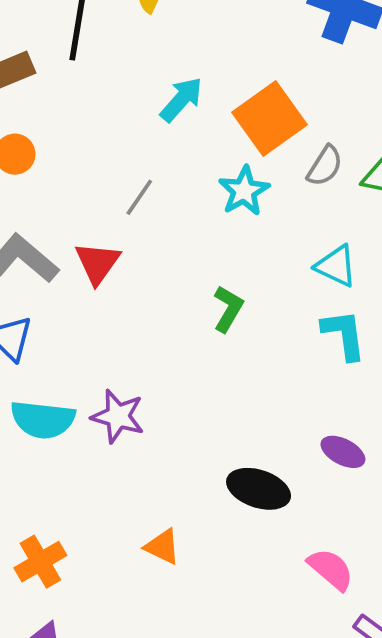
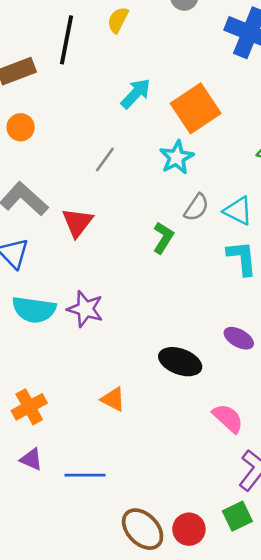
gray semicircle: (325, 166) -> (196, 207), moved
red triangle: (98, 263) -> (77, 222), moved

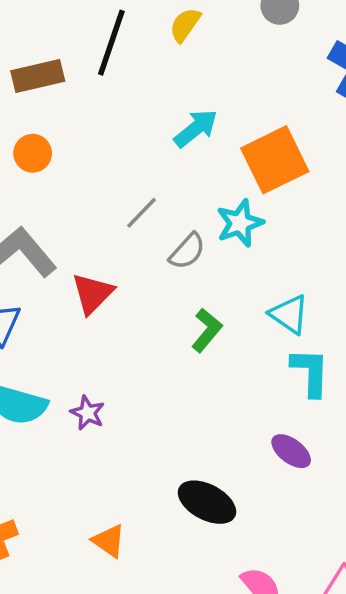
gray semicircle: (196, 207) -> (187, 251), moved
cyan triangle: (238, 211) -> (289, 314), moved
purple star: (85, 309) -> (87, 413), size x0.7
purple ellipse: (239, 338) -> (291, 451), moved

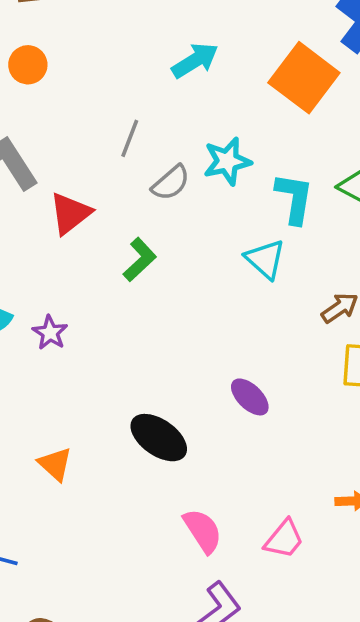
orange square: (275, 160) -> (304, 78), moved, turned -34
gray line: (142, 213) -> (130, 138), turned -30
green L-shape: (207, 330) -> (140, 260), moved
cyan L-shape: (310, 372) -> (294, 198), moved

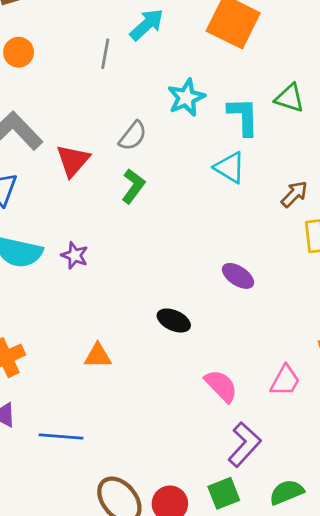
gray line: (130, 138) -> (105, 54), moved
gray semicircle: (171, 183) -> (133, 136), moved
black ellipse: (159, 438) -> (174, 320), size x0.7
orange triangle: (55, 464) -> (98, 356), turned -32

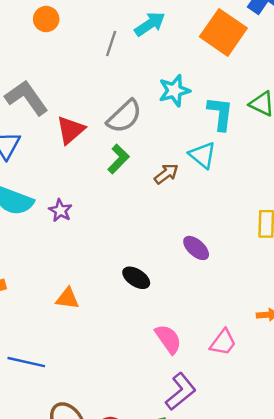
orange circle: (19, 52) -> (46, 19), moved
gray semicircle: (133, 136) -> (124, 116), size x1.4
brown arrow: (294, 194) -> (166, 174), moved

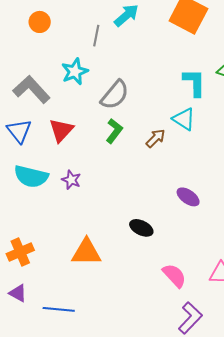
cyan star: (174, 91) -> (75, 72), moved
red triangle: (71, 130) -> (61, 130), moved
orange triangle: (67, 298) -> (86, 252), size x1.5

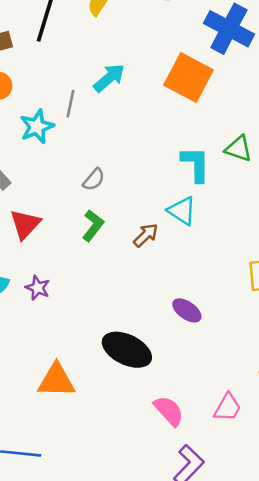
cyan star: (75, 72) -> (37, 127), moved
gray semicircle: (115, 95) -> (94, 180), size x0.6
black ellipse: (141, 228) -> (127, 350), size x1.6

